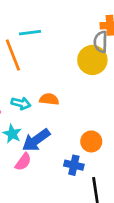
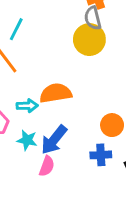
cyan line: (30, 33) -> (16, 29), turned -40
orange semicircle: (49, 99) -> (56, 93), size x1.5

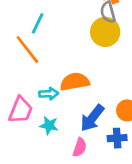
blue arrow: (54, 140) -> (92, 118), moved
pink semicircle: (47, 166) -> (80, 147), moved

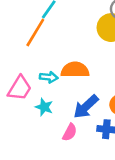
orange line: (27, 50) -> (35, 33), turned 60

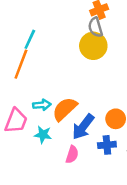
orange semicircle: (75, 70) -> (65, 109), moved, turned -32

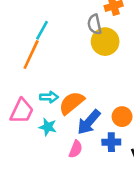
gray semicircle: (95, 27) -> (95, 24), moved

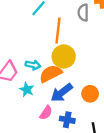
yellow circle: (105, 42) -> (64, 56), moved
orange line: (31, 55) -> (58, 30), moved, turned -30
blue cross: (111, 142) -> (67, 120), moved

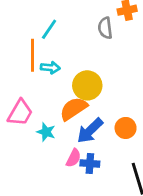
orange line: (58, 30) -> (33, 55), moved
cyan arrow: (33, 65) -> (50, 68), moved
blue cross: (67, 120) -> (90, 164), moved

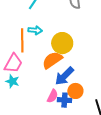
orange line: (33, 55) -> (22, 40), moved
orange circle: (126, 128) -> (75, 91), moved
cyan star: (46, 132) -> (12, 81), moved

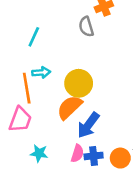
cyan star: (12, 81) -> (39, 153), moved
orange circle: (75, 91) -> (120, 158), moved

